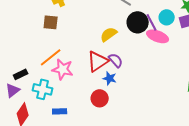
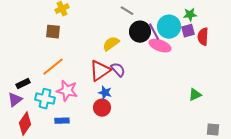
cyan circle: (167, 17) -> (169, 27), size x1.5
pink star: (63, 69) -> (67, 91), moved
blue star: (110, 78) -> (105, 93), moved

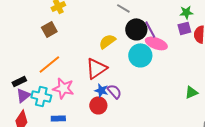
cyan circle: (169, 27) -> (140, 55), moved
brown square: (53, 32) -> (49, 29), turned -35
purple semicircle: (118, 70) -> (114, 91), moved
purple triangle: (15, 100) -> (23, 95), moved

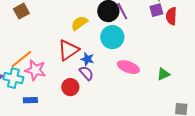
pink ellipse: (156, 43) -> (128, 67), moved
orange line: (49, 64) -> (21, 59), moved
blue star: (101, 90) -> (87, 59), moved

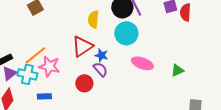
yellow semicircle: (79, 23) -> (93, 19), turned -48

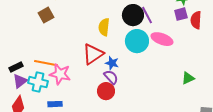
orange line: (35, 55) -> (46, 63), turned 50
pink ellipse: (142, 63) -> (162, 39), moved
red circle: (84, 83) -> (106, 91), moved

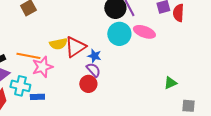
yellow semicircle: (104, 27) -> (58, 44), moved, turned -108
pink star: (60, 74) -> (42, 67), turned -30
green triangle: (188, 78) -> (170, 83), moved
cyan cross: (38, 82) -> (20, 86), moved

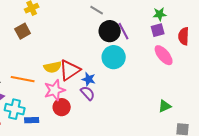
red semicircle: (178, 13) -> (184, 36), moved
pink ellipse: (144, 32) -> (164, 55), moved, turned 30
pink star: (42, 67) -> (55, 90), moved
red circle: (88, 84) -> (62, 107), moved

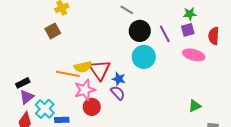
purple line: (124, 31) -> (165, 34), moved
pink ellipse: (164, 55) -> (194, 55), turned -35
red triangle: (70, 70) -> (100, 70), turned -30
orange line: (23, 79) -> (68, 74), moved
cyan cross: (15, 109) -> (45, 109), turned 30

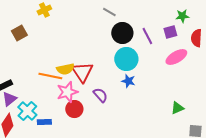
green star: (190, 14) -> (182, 16), moved
brown square: (53, 31) -> (19, 33), moved
pink ellipse: (194, 55) -> (176, 57), turned -45
blue star: (119, 79) -> (128, 81), moved

